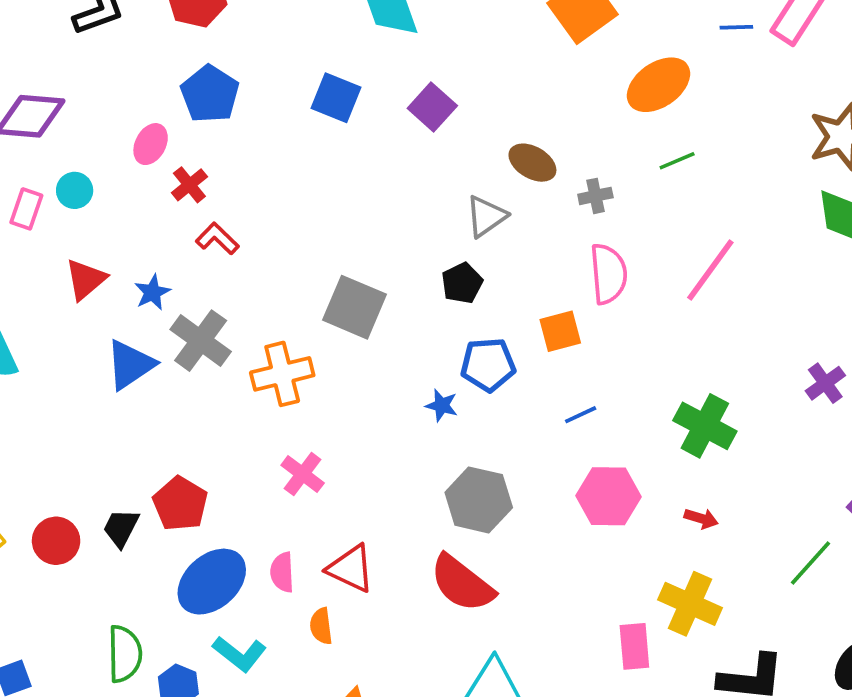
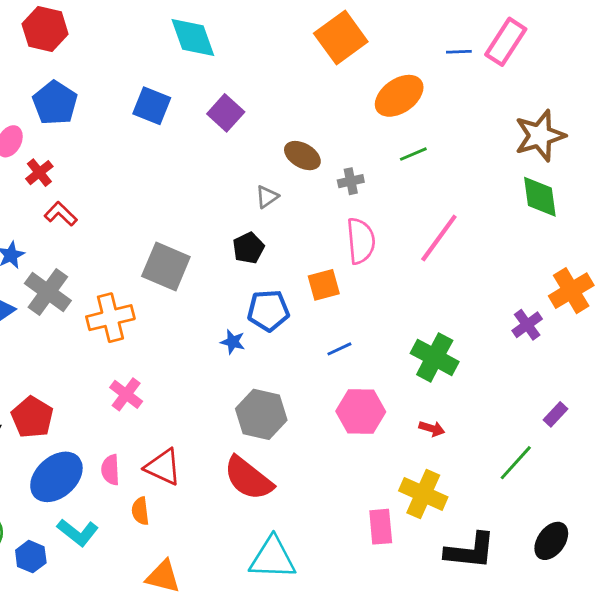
gray triangle: (486, 216) -> (267, 197), size x0.7

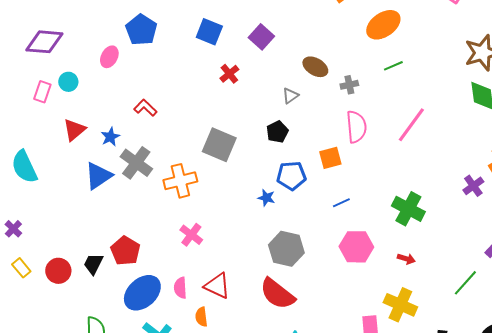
red cross: (39, 173) -> (229, 74), moved

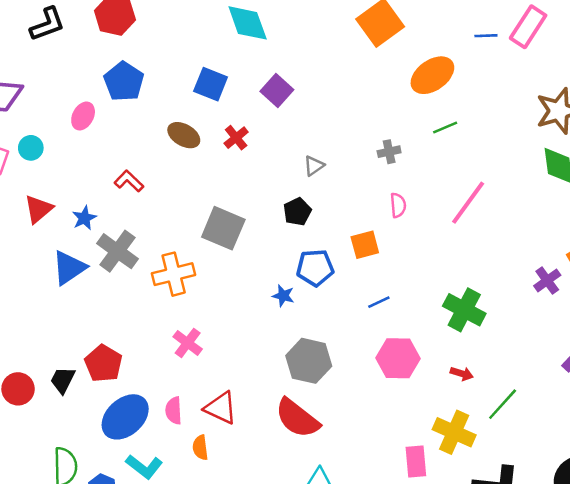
brown ellipse: (315, 67) -> (184, 135), moved
pink semicircle: (356, 127) -> (398, 205), size x0.6
green line: (465, 283) -> (503, 404), moved

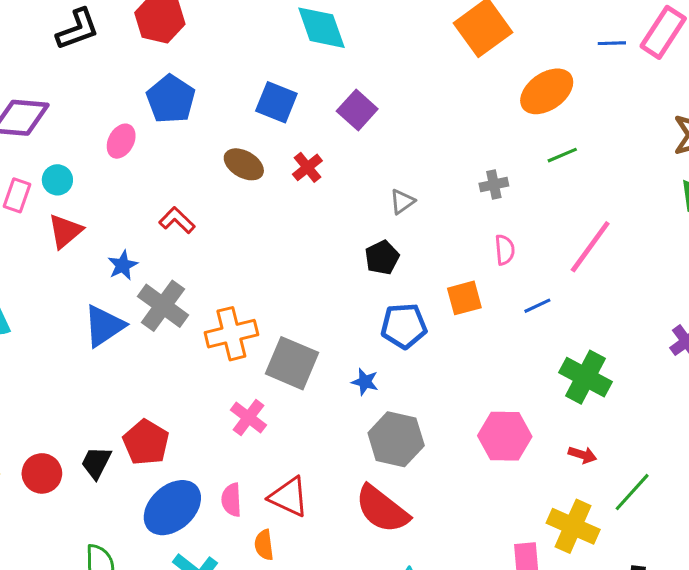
red triangle: (38, 209) -> (65, 231), moved
gray square: (223, 228) -> (292, 363), moved
blue star: (283, 296) -> (365, 382), moved
blue line: (379, 302) -> (537, 306), moved

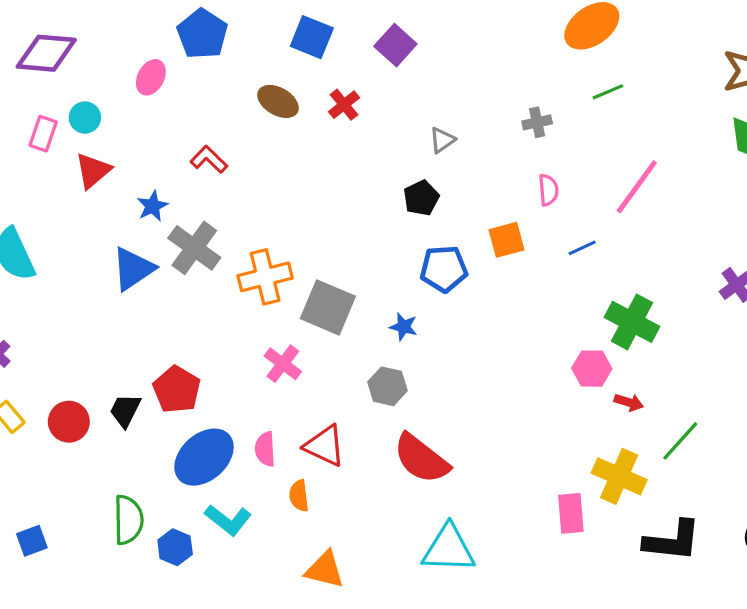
pink hexagon: (505, 436) -> (592, 369), moved, size x0.7
gray hexagon: (396, 439) -> (387, 386), moved, size x0.7

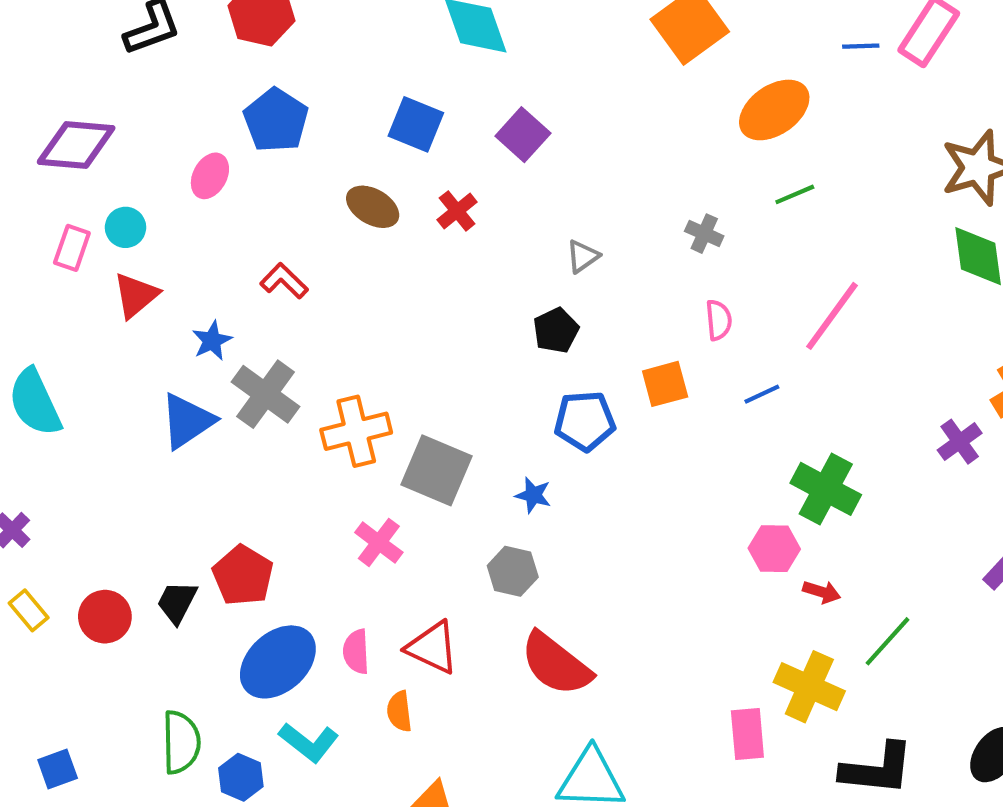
gray cross: (537, 122) -> (704, 234), turned 36

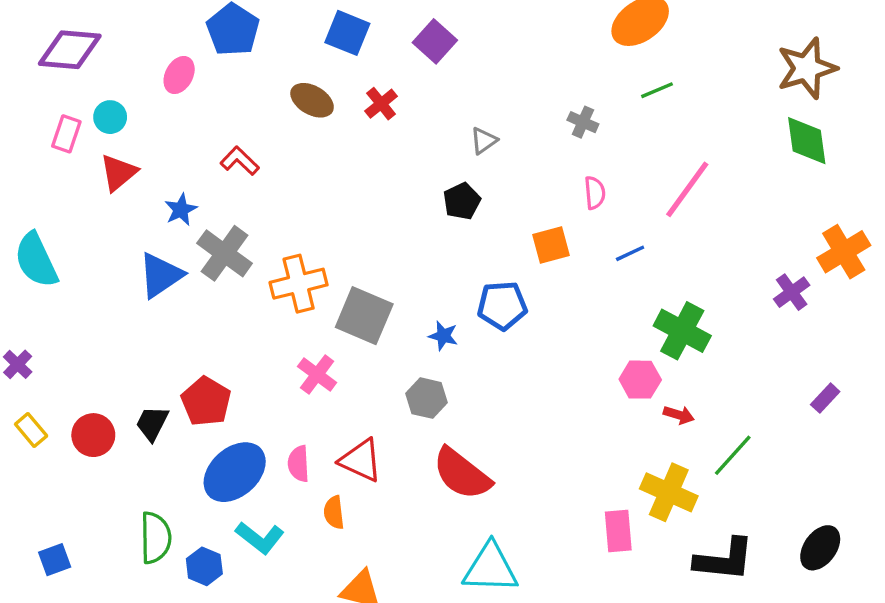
blue pentagon: (585, 421) -> (502, 306), moved

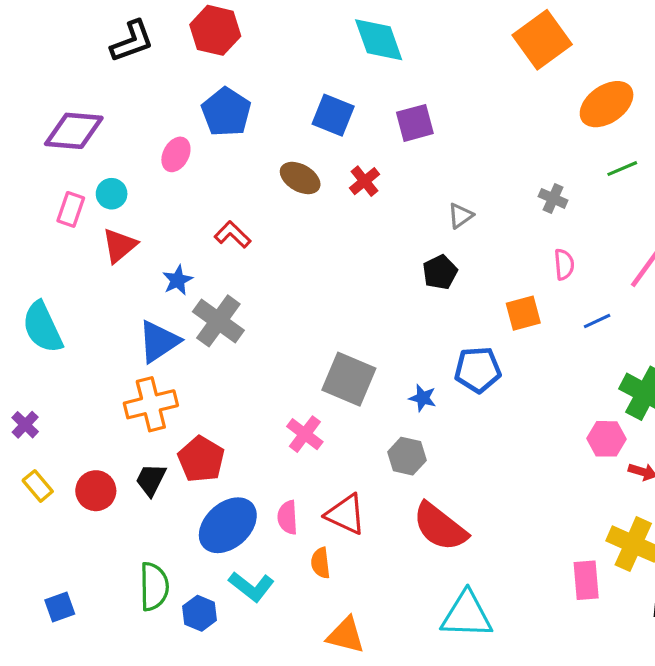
purple square: (435, 41) -> (415, 123), turned 33
orange cross: (299, 284) -> (151, 404), moved

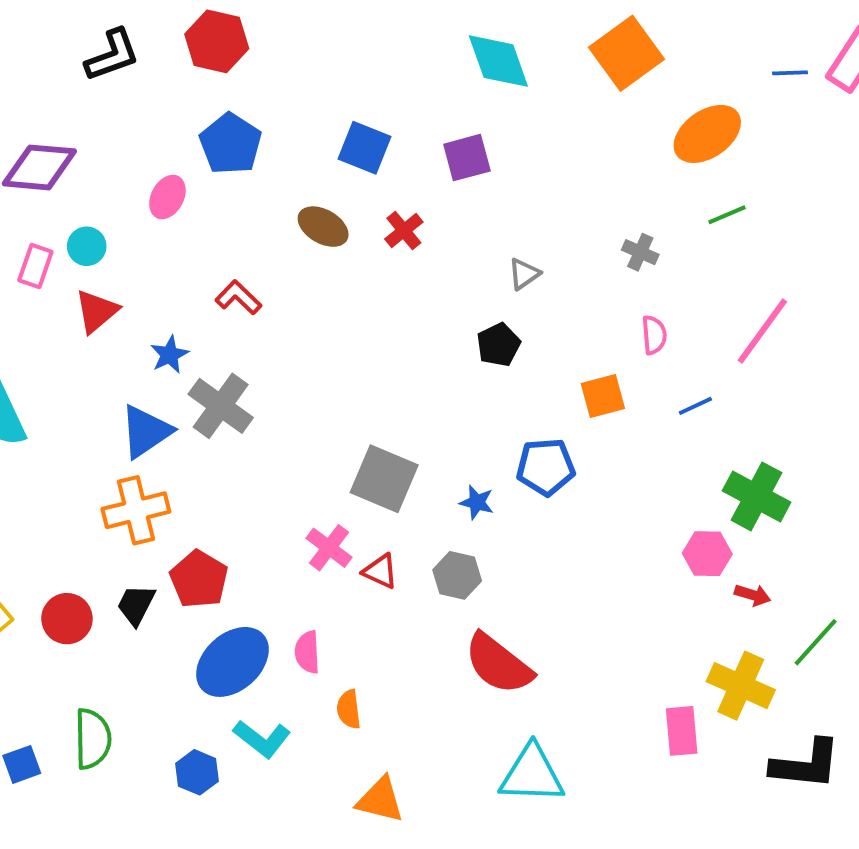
cyan diamond: (379, 40) -> (498, 61), moved
red triangle: (346, 514) -> (380, 571), moved, size x0.7
green semicircle: (154, 587) -> (93, 739), moved

